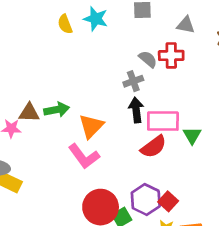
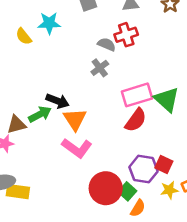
black arrow: (136, 110) -> (58, 101), moved, turned 135
green triangle: (192, 135) -> (167, 99), size x1.5

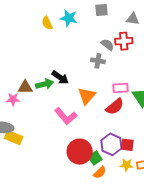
gray cross: (100, 68) -> (98, 61), turned 32
pink rectangle: (137, 95) -> (121, 88), size x0.7
orange triangle: (75, 119) -> (87, 96), moved
red square: (164, 164) -> (127, 145), turned -32

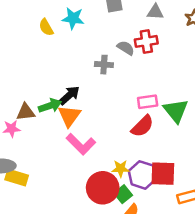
gray cross: (98, 61) -> (104, 65), moved
black arrow: (60, 77) -> (69, 95), turned -72
orange triangle: (87, 96) -> (69, 116), moved
red square: (127, 145) -> (163, 174), size x1.5
yellow star: (127, 165) -> (121, 169), moved

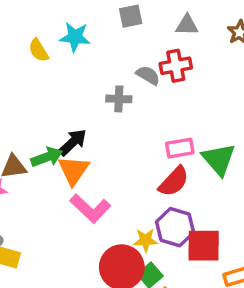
purple hexagon: (142, 175) -> (175, 227), moved

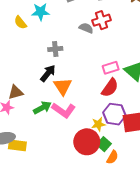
gray cross: (119, 99) -> (55, 49), moved
green arrow: (47, 157) -> (42, 108), moved
orange triangle: (73, 170) -> (63, 86), moved

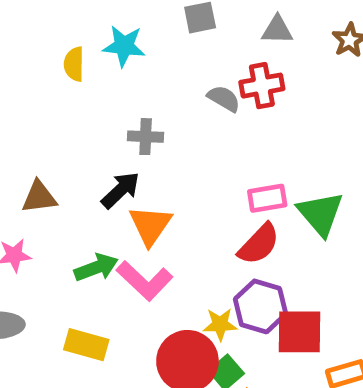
yellow semicircle: (20, 23) -> (74, 64), turned 32
brown triangle: (16, 92) -> (39, 197), moved
yellow rectangle: (17, 145) -> (86, 345), moved

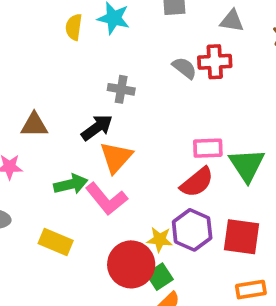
red square: (300, 332) -> (241, 237), moved

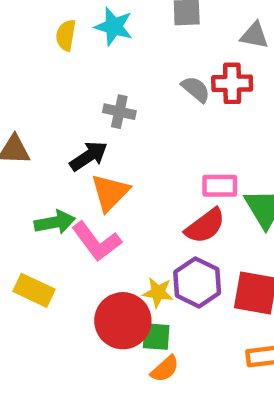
green square: (160, 277) -> (156, 337), turned 35

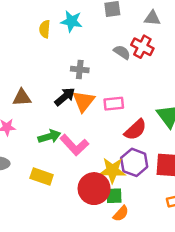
red cross: (232, 83) -> (142, 47), turned 35
pink rectangle: (220, 186) -> (114, 104), moved
orange triangle: (110, 192) -> (84, 101), moved
yellow star: (158, 292) -> (112, 170), size x1.5

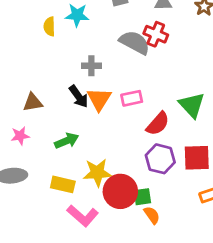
gray semicircle: (122, 52) -> (135, 42), size x1.6
black arrow: (65, 97) -> (79, 96), turned 100
pink L-shape: (74, 145) -> (83, 216), moved
yellow star: (112, 170) -> (97, 173), moved
orange semicircle: (121, 214) -> (152, 215), turned -72

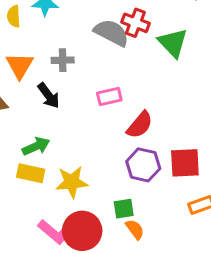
orange triangle: (99, 99) -> (20, 66), moved
green triangle: (192, 105) -> (173, 43), moved
yellow rectangle: (63, 184) -> (31, 173), moved
red circle: (120, 191) -> (82, 231), moved

